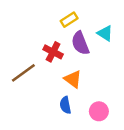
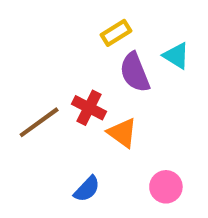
red cross: (53, 52) -> (89, 108), moved
blue semicircle: (65, 105) -> (87, 189), moved, turned -126

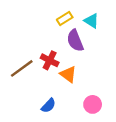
cyan triangle: (176, 56) -> (91, 21), moved

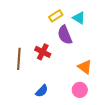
brown line: (22, 68) -> (19, 59), turned -50
orange triangle: (68, 74) -> (85, 67), moved

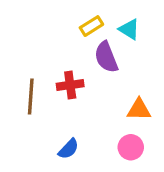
red cross: (43, 52) -> (70, 85), turned -35
orange triangle: (85, 67) -> (139, 110), turned -35

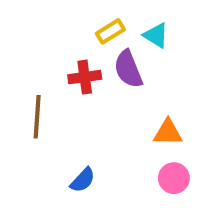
red cross: (70, 85) -> (85, 77), moved
pink circle: (131, 147) -> (174, 178), moved

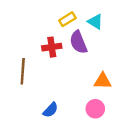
pink circle: (174, 178) -> (95, 109), moved

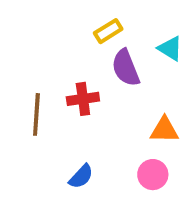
cyan triangle: (95, 22) -> (170, 48), moved
red cross: (52, 47) -> (83, 99), moved

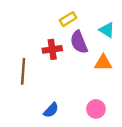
red cross: (83, 99) -> (52, 49), moved
orange triangle: (164, 130) -> (103, 63), moved

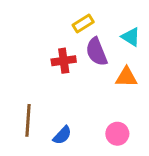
brown line: (23, 71) -> (28, 120), moved

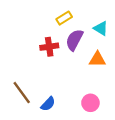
purple semicircle: (97, 52) -> (74, 40), turned 50
brown line: (28, 120) -> (22, 93), turned -40

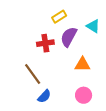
orange triangle: (97, 59) -> (82, 64), moved
brown line: (22, 93) -> (33, 74), moved

